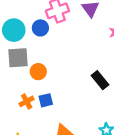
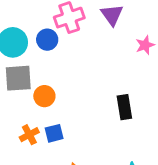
black rectangle: (100, 80) -> (124, 107), turned 30

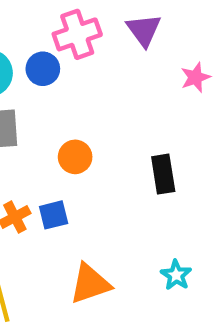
orange circle: (44, 96) -> (75, 157), moved

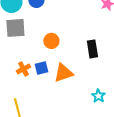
orange triangle: (90, 284) -> (63, 73), moved

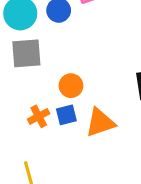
orange circle: (51, 41) -> (71, 86), moved

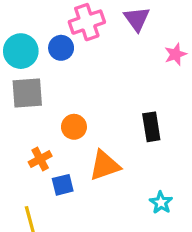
blue square: (66, 115) -> (63, 185), moved

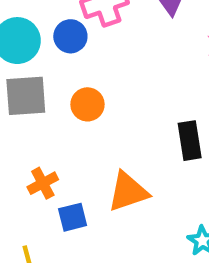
orange circle: (74, 127) -> (87, 104), moved

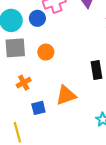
orange cross: (43, 183) -> (24, 83), moved

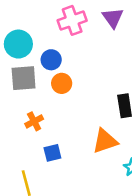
blue circle: (37, 18) -> (51, 60), moved
orange triangle: (66, 95) -> (105, 141), moved

